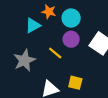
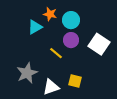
gray star: (24, 60) -> (27, 73), moved

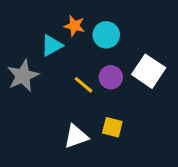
purple circle: (71, 40) -> (111, 77), moved
gray star: (27, 73) -> (23, 76), moved

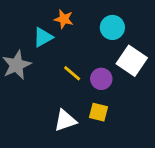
cyan circle: (106, 35) -> (112, 27), moved
purple circle: (111, 77) -> (101, 79), moved

